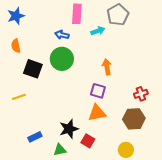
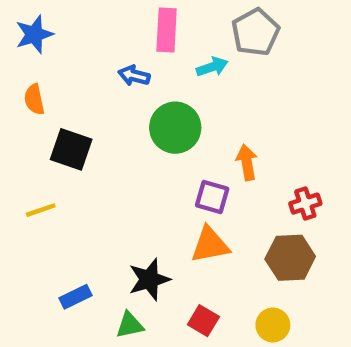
green circle: (62, 59) -> (175, 128), moved
orange arrow: (107, 67) -> (247, 162), moved
red square: (88, 141) -> (203, 321), moved

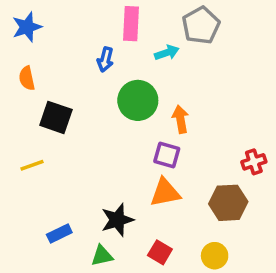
blue arrow: (134, 76) -> (105, 59), turned -90
orange arrow: (247, 162) -> (180, 119), moved
red cross: (305, 204) -> (254, 162), moved

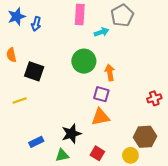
blue arrow: (105, 59) -> (36, 24), moved
orange semicircle: (27, 78) -> (11, 55), moved
brown hexagon: (228, 203) -> (145, 137), moved

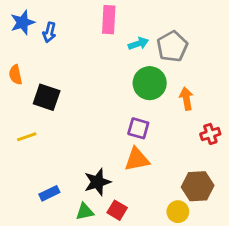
gray pentagon: (122, 16) -> (172, 46), moved
green circle: (84, 61) -> (150, 83), moved
orange arrow: (110, 72) -> (186, 99), moved
red square: (97, 153) -> (117, 210), moved

